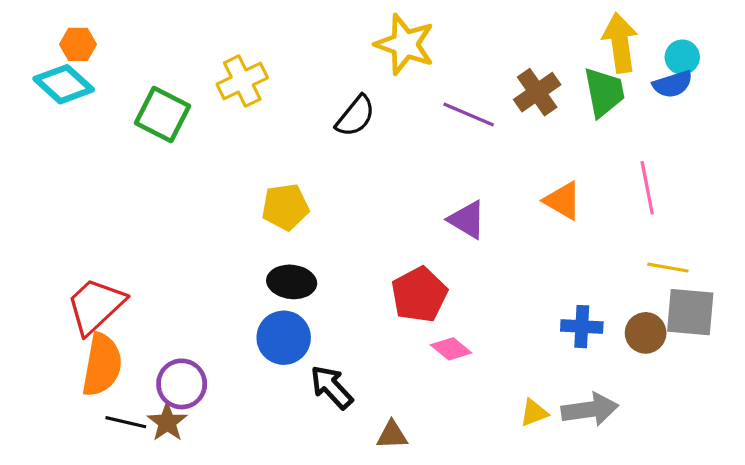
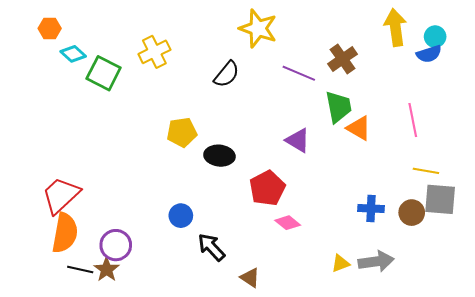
cyan diamond: (64, 84) -> (73, 54), moved, size x0.7
green trapezoid: (604, 92) -> (338, 107), moved
black ellipse: (292, 282) -> (219, 156), moved
blue circle: (284, 338) -> (181, 216), size x0.7
brown triangle: (392, 435) -> (250, 278), turned 35

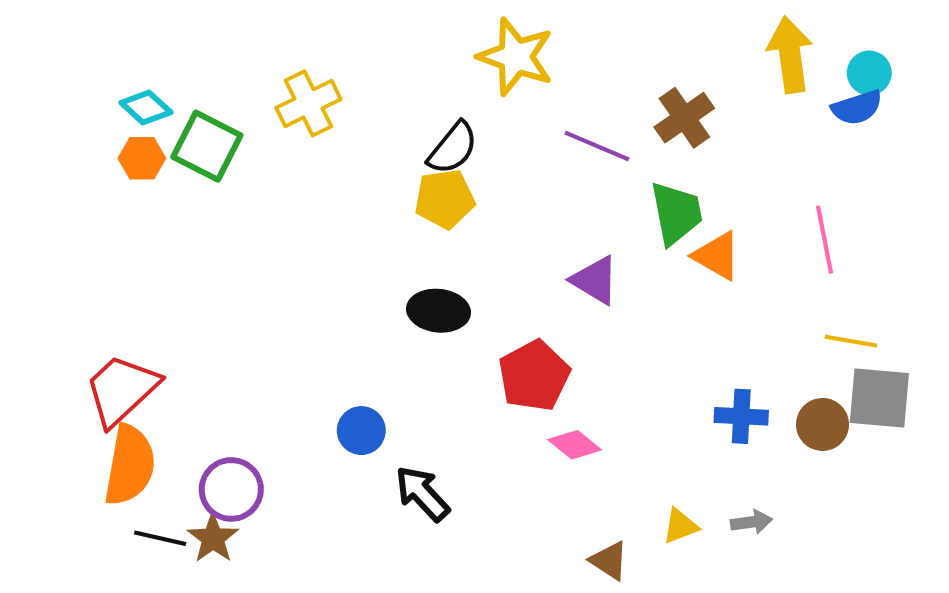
orange hexagon: (50, 28) -> (142, 158), moved
yellow pentagon: (182, 132) -> (445, 199), moved
gray arrow: (376, 261) -> (751, 522), size x0.6
brown triangle: (250, 278) -> (609, 561), moved

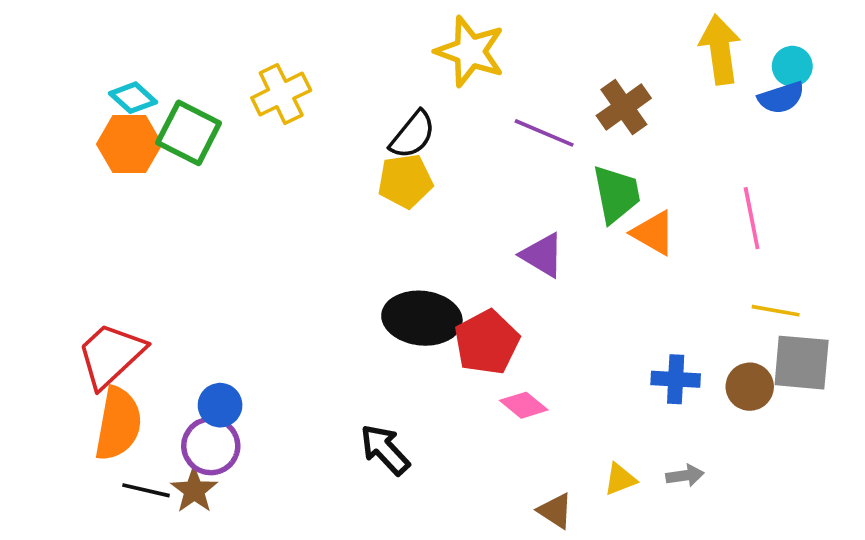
orange hexagon: (142, 158) -> (129, 144), size x1.5
black ellipse: (438, 311) -> (422, 318), moved, size x1.4
blue circle: (361, 431) -> (220, 405), moved

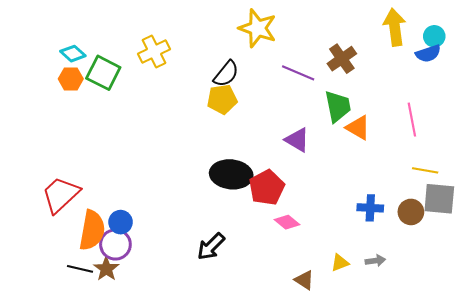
orange hexagon: (129, 144) -> (71, 79), size x0.7
orange semicircle: (118, 424) -> (92, 230), moved
black arrow: (385, 450) -> (211, 246), turned -92

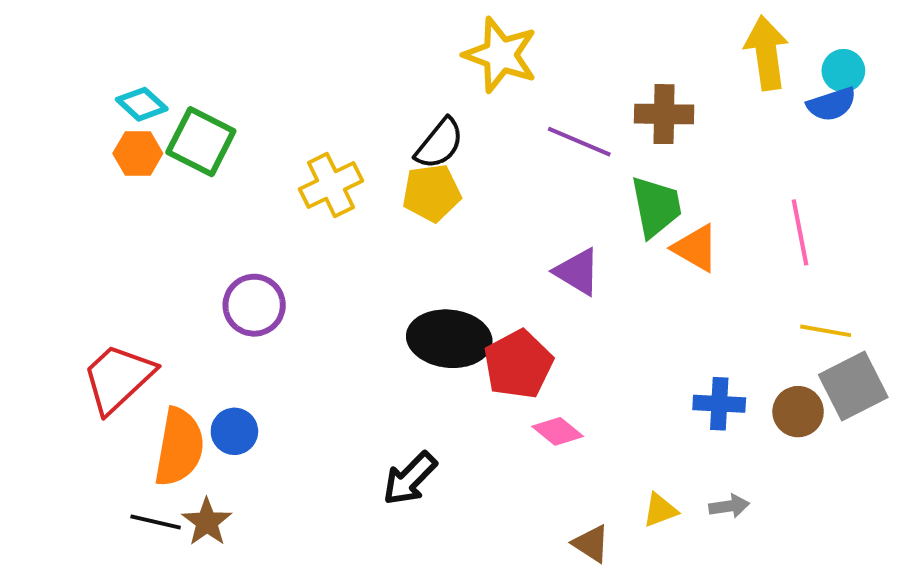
yellow cross: (154, 52) -> (331, 185), moved
brown cross: (342, 59) -> (664, 114), turned 36
gray square: (439, 199) -> (853, 386), turned -32
purple circle: (115, 244) -> (254, 305), moved

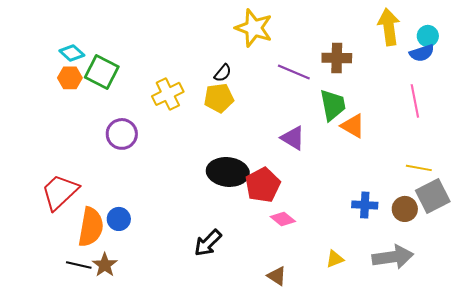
black semicircle: (439, 144) -> (223, 73), size x0.7
pink line: (800, 232) -> (415, 101), moved
purple circle: (254, 305) -> (122, 134), moved
gray arrow: (729, 506) -> (393, 257), moved, size x2.0
brown triangle: (591, 544) -> (277, 276), moved

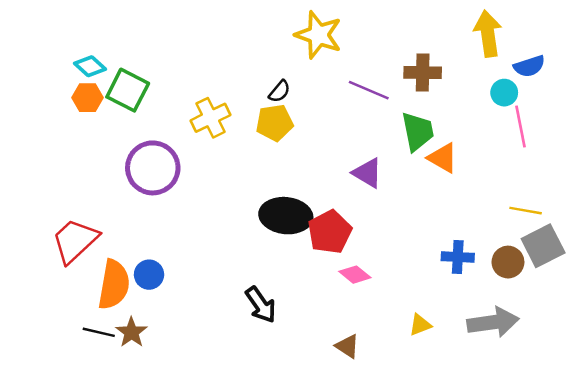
cyan circle: (428, 36) -> (504, 93), moved
purple circle: (122, 134) -> (153, 168), size x1.4
black arrow: (208, 243) -> (261, 305), turned -80

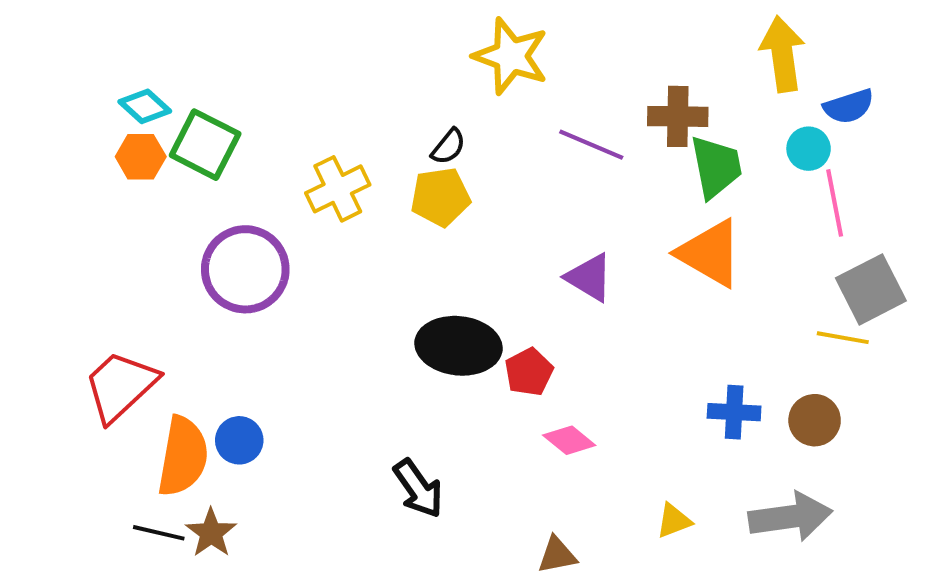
green trapezoid: (418, 132) -> (716, 167), moved
orange triangle: (443, 158) -> (710, 253), size x1.4
red pentagon: (330, 232) -> (529, 372), size x0.7
gray square: (543, 246) -> (871, 289), moved
brown triangle: (347, 346) -> (557, 555), turned -44

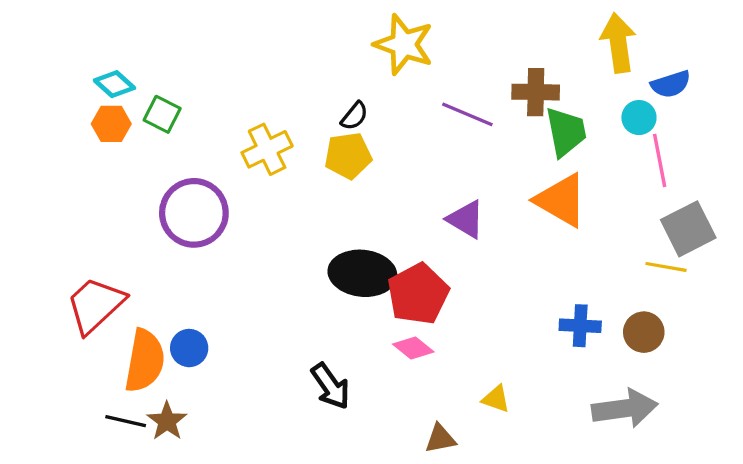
green square: (205, 145) -> (162, 114), size x0.7
red pentagon: (529, 372) -> (418, 294), size x1.6
pink diamond: (569, 440) -> (413, 348), moved
yellow triangle: (674, 521) -> (496, 399), moved, turned 40

